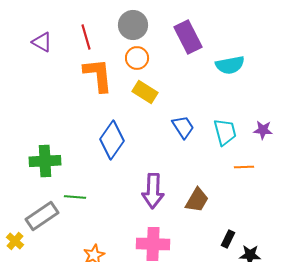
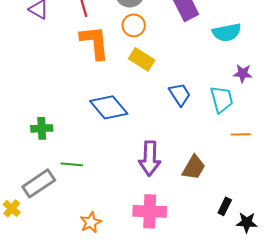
purple star: (263, 130) -> (243, 73), moved
blue diamond: (112, 140) -> (109, 107), turned -75
green cross: (45, 161) -> (42, 128), size x0.7

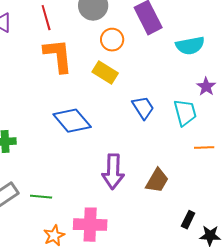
orange circle: (134, 25) -> (112, 40), moved
purple star: (243, 73) -> (206, 87), turned 30
green line: (72, 164) -> (41, 197), moved
pink cross: (150, 211) -> (90, 225), moved

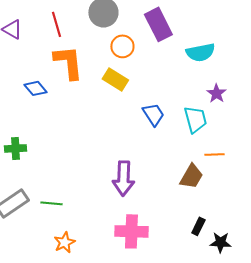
blue diamond: (72, 121) -> (35, 88), moved, size x0.6
brown trapezoid: (157, 181) -> (191, 176), moved
pink cross: (90, 225) -> (131, 231), moved

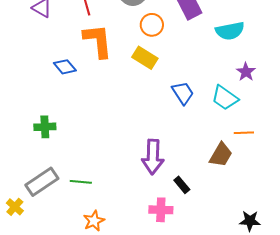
cyan trapezoid: (195, 119) -> (225, 98), turned 140
black rectangle: (198, 226) -> (182, 185), moved, turned -66
pink cross: (131, 231) -> (161, 210), size x0.7

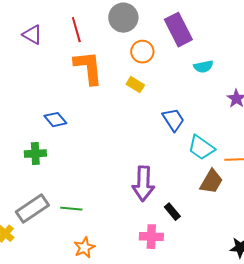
cyan semicircle: (230, 31) -> (203, 67), moved, size x0.7
yellow rectangle: (145, 58) -> (135, 85), size x0.7
blue diamond: (65, 67) -> (55, 120), moved
cyan trapezoid: (225, 98) -> (201, 148), moved

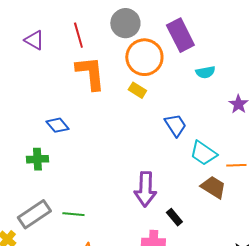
orange circle: (142, 52) -> (144, 57), size x1.6
brown trapezoid: (211, 182) -> (213, 187), turned -88

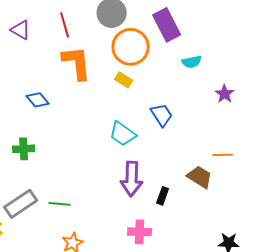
blue diamond: (57, 125) -> (38, 100), moved
cyan trapezoid: (203, 153) -> (123, 134), moved
black rectangle: (174, 217) -> (163, 196), moved, turned 60

